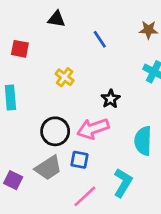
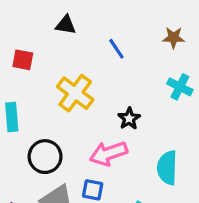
yellow cross: (65, 77) -> (75, 93), size x1.6
black circle: (55, 131) -> (45, 157), moved

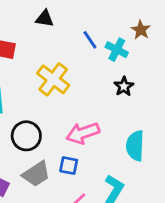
brown star: (174, 38) -> (141, 30), turned 30
cyan cross: (180, 87) -> (117, 50), moved
black star: (129, 119) -> (124, 86), moved

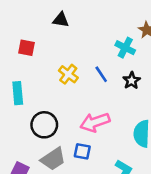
blue line: (90, 40) -> (101, 74), moved
yellow cross: (53, 79) -> (68, 74), size x0.7

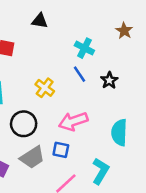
cyan cross: (125, 48) -> (84, 48), moved
yellow cross: (68, 74) -> (45, 88), moved

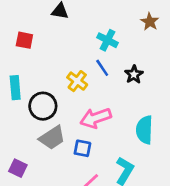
yellow cross: (45, 88) -> (77, 81), moved
black circle: (24, 124) -> (43, 106), moved
gray trapezoid: (32, 157) -> (52, 138), moved

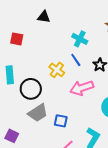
pink arrow: (96, 118) -> (82, 88), moved

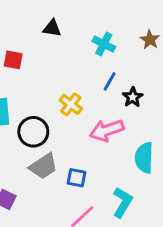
cyan cross: (80, 39) -> (104, 44), moved
blue line: (76, 60) -> (110, 81), moved, turned 64

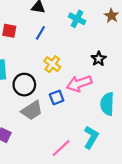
blue line: (110, 81) -> (40, 33), moved
blue square: (76, 178) -> (57, 97), moved, turned -32

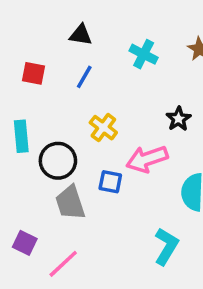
blue square: (57, 97) -> (110, 182), turned 32
gray trapezoid: (32, 110) -> (70, 203), turned 105
pink line: (61, 148) -> (63, 264), moved

